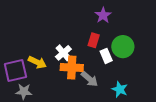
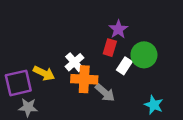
purple star: (103, 15) -> (118, 29), moved
white rectangle: (106, 56) -> (124, 66), turned 56
cyan star: (120, 89) -> (154, 105), moved

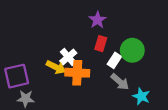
purple star: (118, 29) -> (97, 20), moved
yellow arrow: (44, 73) -> (56, 67), moved
gray arrow: (105, 93) -> (120, 82), moved

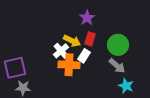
white rectangle: (114, 60) -> (84, 56), moved
yellow arrow: (56, 67) -> (72, 41), moved
gray arrow: (120, 82) -> (117, 66), moved

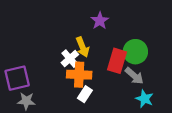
red rectangle: (90, 39) -> (117, 61), moved, size x1.5
yellow arrow: (72, 41) -> (83, 47), turned 42
white rectangle: (84, 56) -> (85, 94), moved

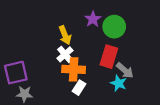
yellow arrow: (83, 47) -> (65, 35), moved
green circle: (135, 52) -> (114, 27), moved
cyan star: (145, 99) -> (118, 83), moved

